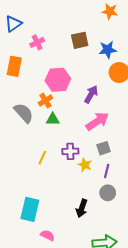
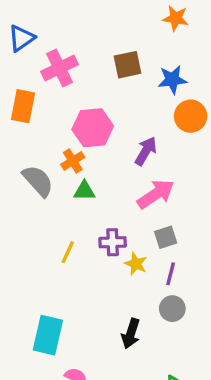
pink cross: (37, 42) -> (59, 68), size x1.5

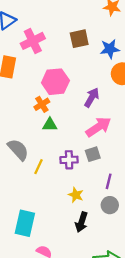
gray semicircle: (38, 181) -> (18, 150), moved
gray square: (166, 237) -> (93, 154), moved
yellow star: (136, 264) -> (76, 195), moved

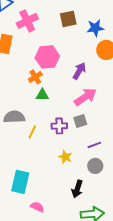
gray semicircle: (18, 150) -> (14, 117), turned -50
purple line: (109, 181) -> (94, 145), turned 56
black arrow: (81, 222) -> (77, 189), moved

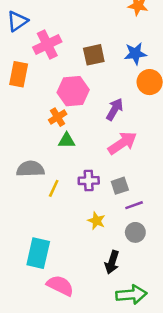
brown square: (68, 19) -> (94, 55), moved
gray square: (80, 121) -> (120, 186), moved
pink semicircle: (37, 207) -> (60, 286), size x1.5

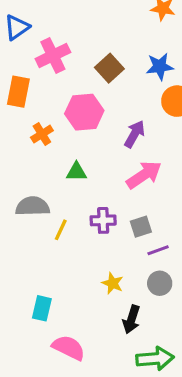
brown square: (94, 55) -> (109, 68), turned -30
orange cross: (58, 117) -> (42, 134), moved
yellow star: (96, 221) -> (113, 283), moved
cyan rectangle: (38, 253) -> (42, 308), size x0.7

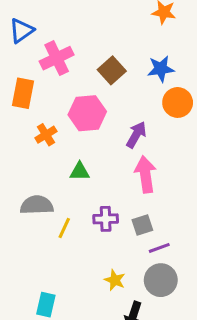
pink arrow: (144, 175) -> (145, 174), turned -64
gray circle: (160, 283) -> (161, 280), size x1.4

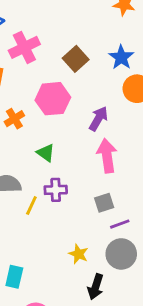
blue star: (161, 69) -> (121, 57), turned -30
green triangle: (80, 171) -> (46, 153), turned 36
purple cross: (106, 219) -> (56, 190), moved

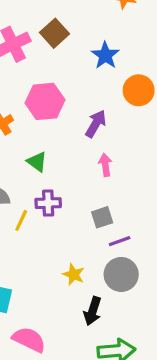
blue star: (121, 57) -> (105, 55), moved
brown square: (76, 59) -> (54, 33), moved
pink arrow: (107, 156) -> (105, 165), size x0.6

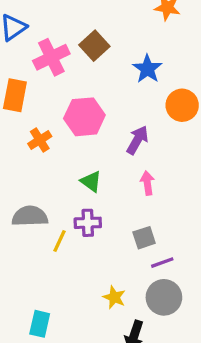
green triangle: (37, 162) -> (91, 181), moved

